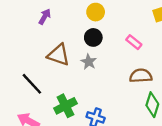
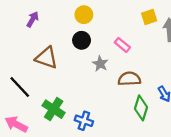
gray star: (89, 62) -> (100, 64), moved
green cross: (65, 106) -> (54, 109), turned -30

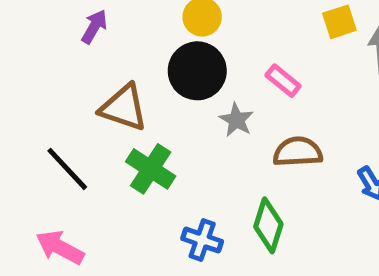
black circle: (82, 40) -> (197, 71), size x1.5
green diamond: (141, 108) -> (268, 225), moved
green cross: (54, 109) -> (151, 169), moved

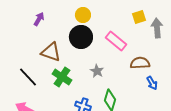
pink rectangle: (283, 81) -> (116, 41), size x1.5
gray star: (236, 120) -> (97, 71), moved
brown semicircle: (298, 152) -> (140, 63), moved

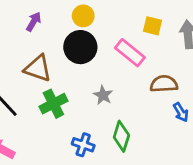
yellow square: (139, 17) -> (153, 26), moved, turned 32
purple arrow: (39, 19) -> (34, 22), moved
green cross: (62, 77) -> (53, 104), turned 30

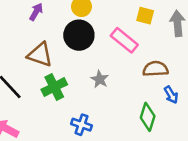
green diamond: (121, 136) -> (148, 117), moved

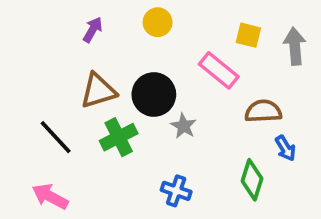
black circle: (79, 35) -> (154, 94), moved
brown triangle: (40, 55) -> (98, 91), turned -36
blue cross: (82, 125) -> (176, 191), moved

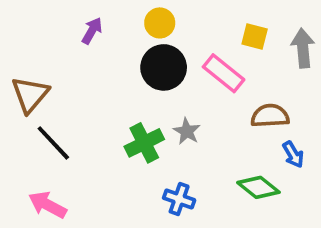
brown triangle: (98, 91) -> (30, 95), moved, turned -33
black circle: (154, 94) -> (164, 67), moved
green cross: (119, 137) -> (144, 143), moved
green diamond: (252, 180) -> (258, 187), turned -69

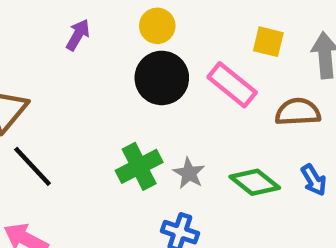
brown semicircle: (270, 116) -> (298, 112), moved
gray star: (187, 131) -> (189, 173), moved
green diamond: (258, 187) -> (255, 182), moved

